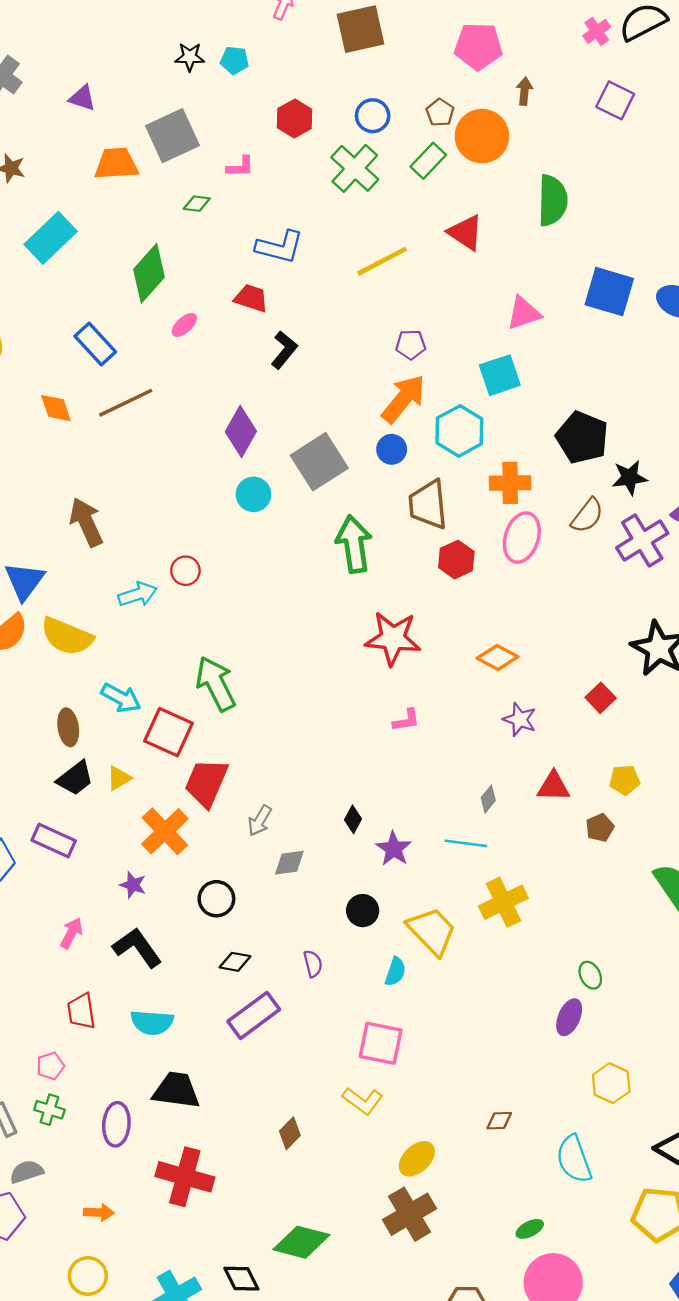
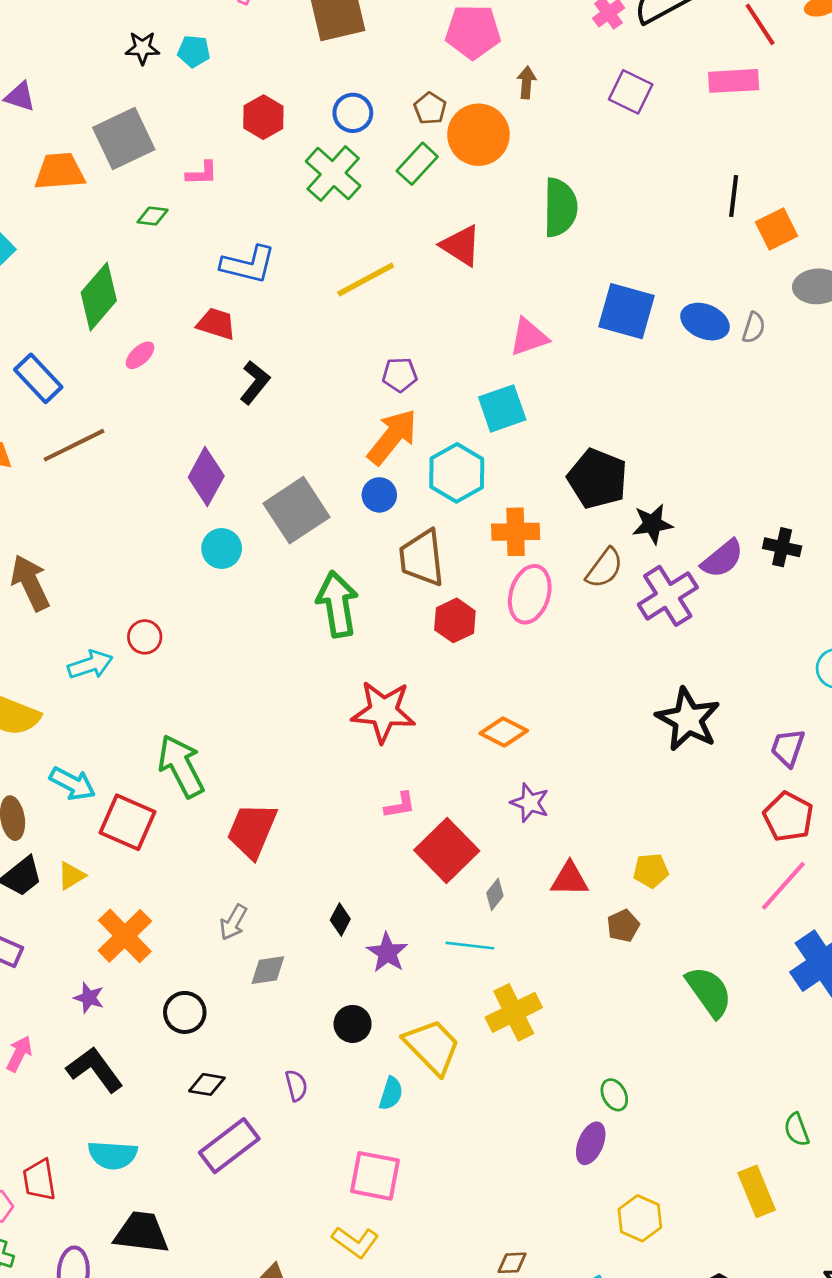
red square: (601, 698) -> (447, 850), moved, size x1.8
red trapezoid: (206, 783) -> (252, 830), moved
red trapezoid: (81, 1011) -> (39, 1180), moved

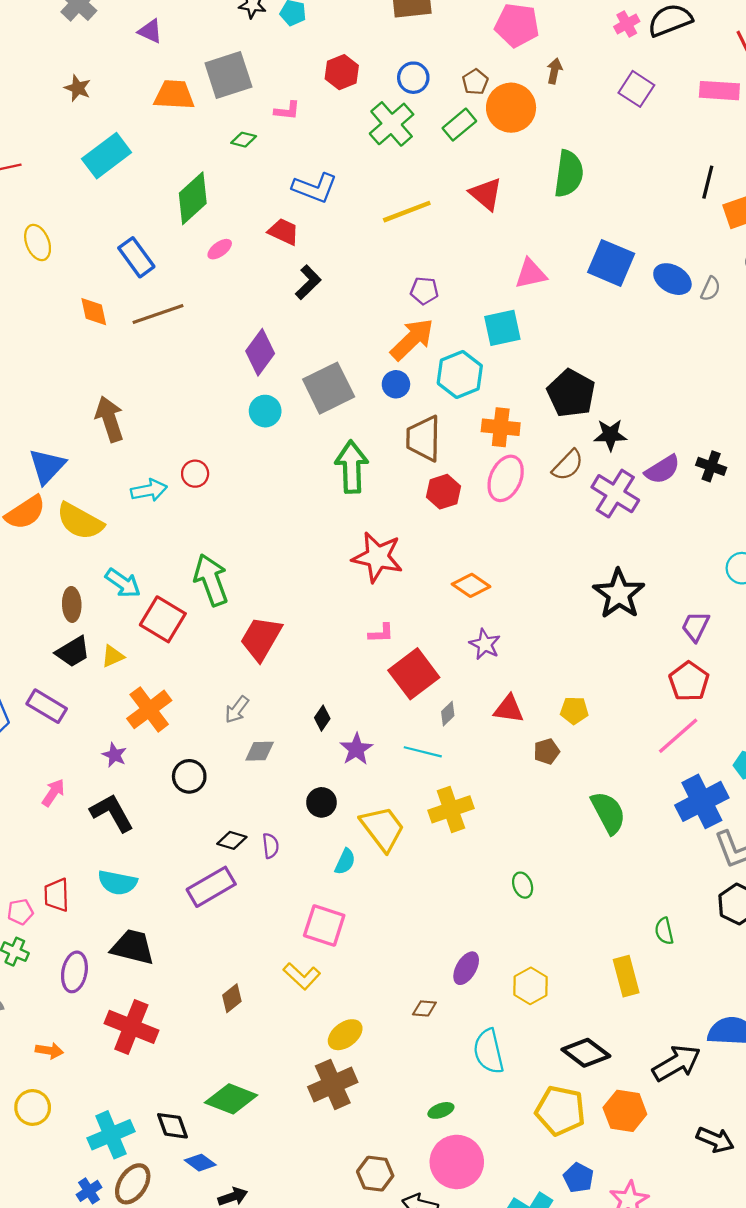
purple cross: (668, 596) -> (615, 494), turned -33
black diamond: (207, 1084) -> (232, 840), moved
purple ellipse: (591, 1143) -> (466, 968), moved

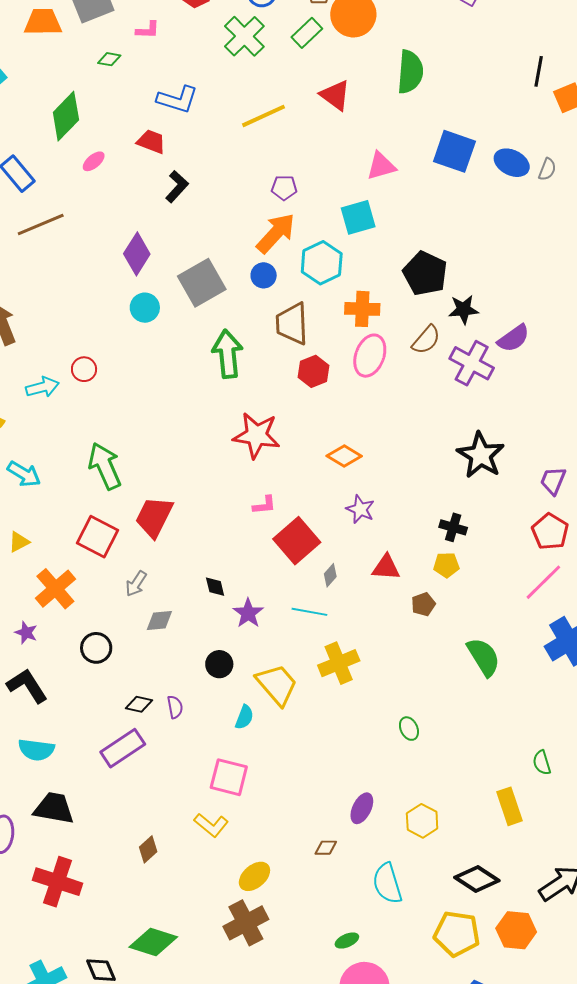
black cross: (711, 466) -> (453, 527), moved
red square: (163, 619) -> (97, 537), moved
black diamond: (322, 718) -> (215, 587), turned -45

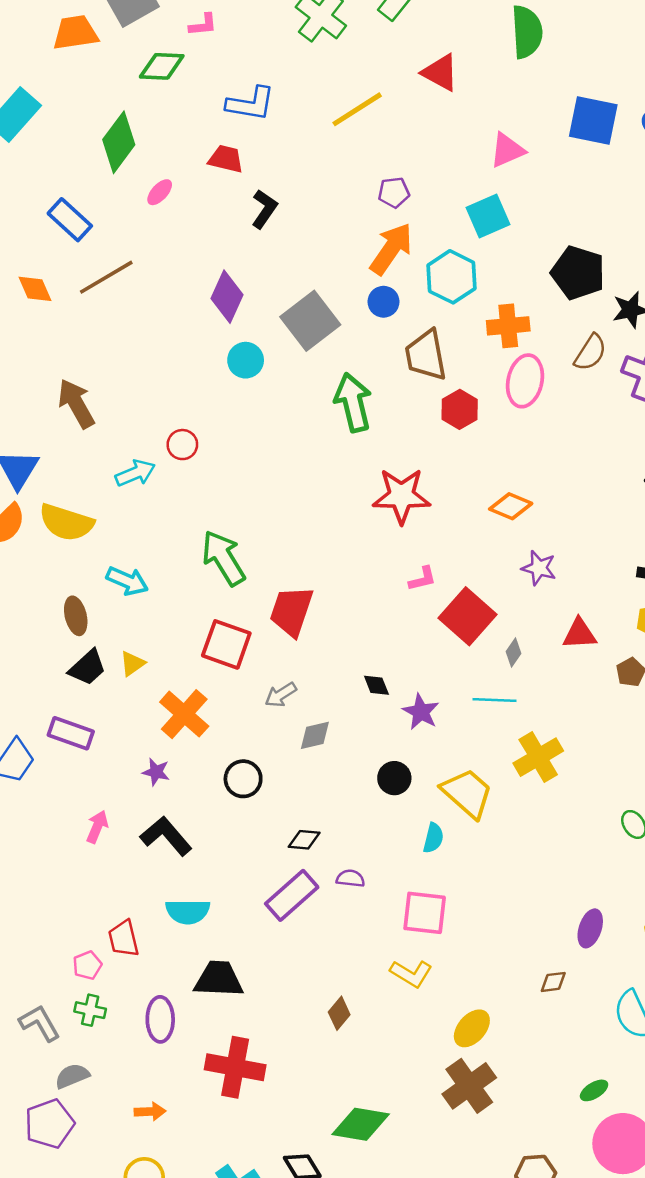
green diamond: (109, 59) -> (162, 66), size x1.6
gray arrow: (136, 584) -> (281, 695), turned 32
purple semicircle: (175, 707) -> (350, 878), moved, turned -65

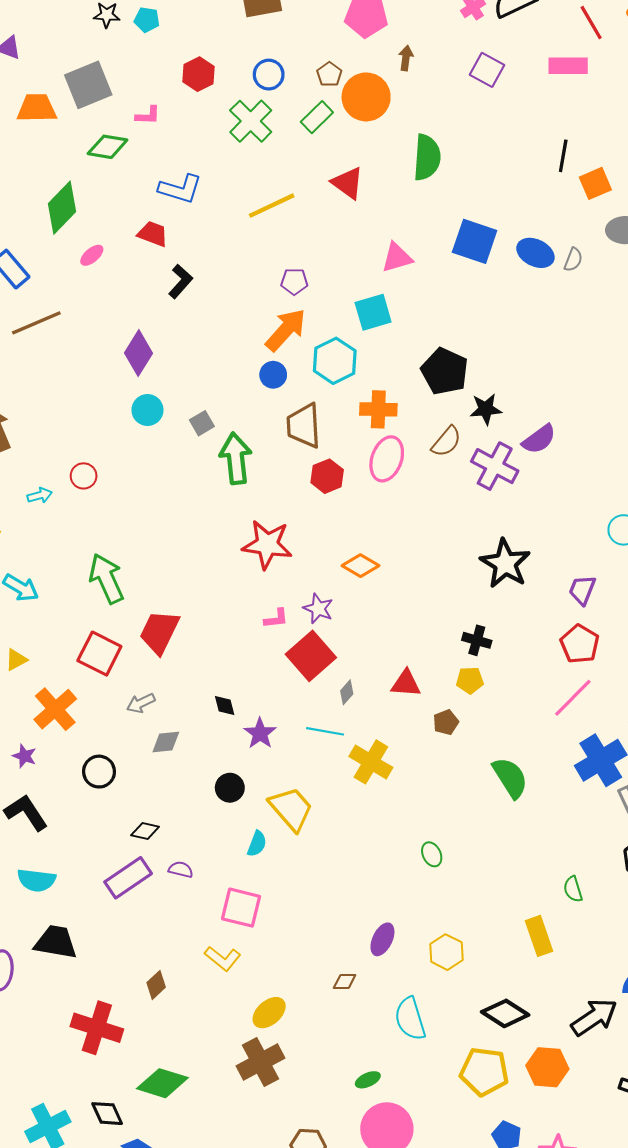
gray square: (310, 321) -> (202, 423), moved, size x0.5
cyan arrow: (135, 473) -> (40, 495), size x0.7
purple star: (539, 568) -> (318, 609), moved
yellow cross: (538, 757) -> (371, 762), moved, turned -36
red cross: (235, 1067) -> (97, 1028), moved

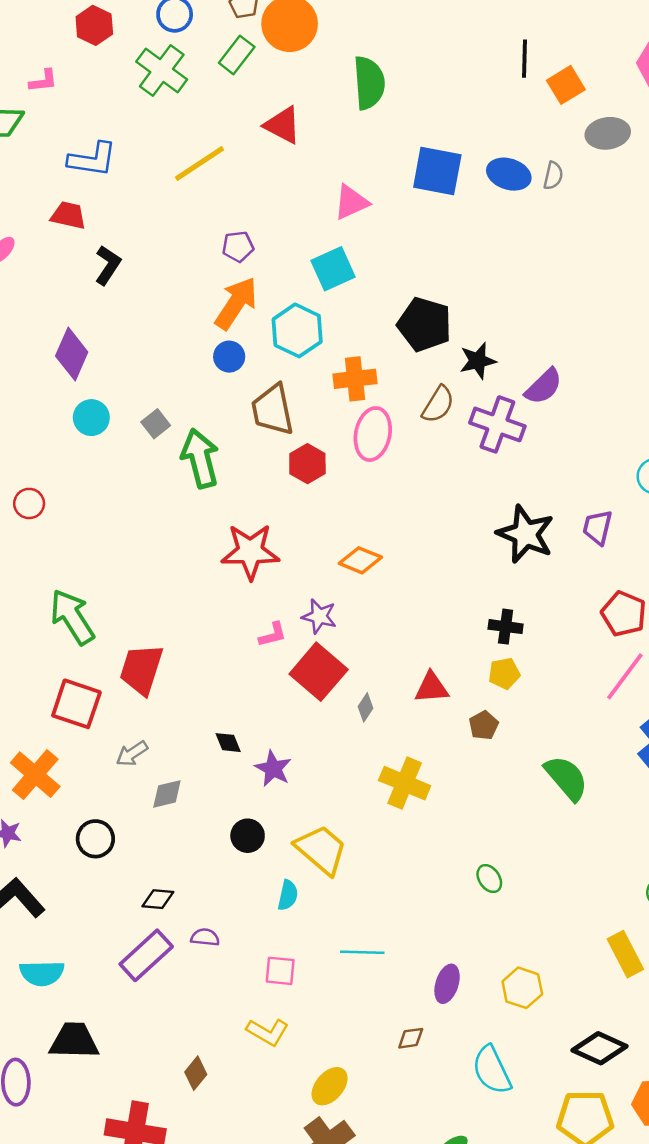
purple trapezoid: (582, 590) -> (597, 527), moved
cyan line: (325, 731) -> (362, 952), moved
pink square: (241, 908) -> (280, 971), size x0.7

